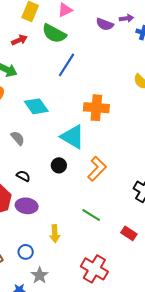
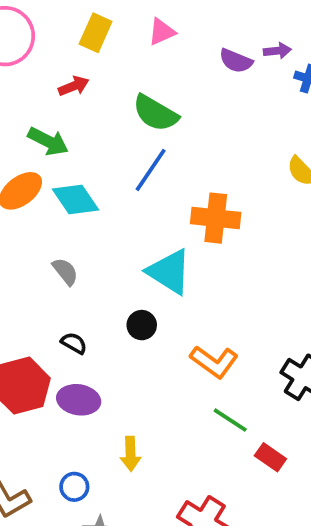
green semicircle: (54, 33) -> (155, 113), moved
blue line: (66, 65) -> (151, 170), moved
cyan diamond: (36, 106) -> (75, 199), moved
orange L-shape: (97, 169) -> (214, 362), moved, turned 80
green line: (91, 215) -> (230, 420), moved

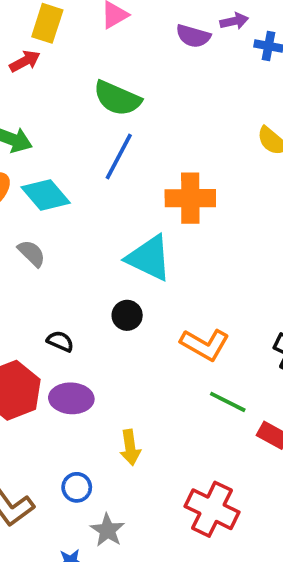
red arrow: (74, 86) -> (25, 61), moved
gray semicircle: (65, 271) -> (32, 253), moved

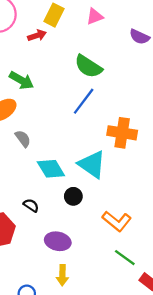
cyan diamond: (46, 195) -> (51, 169), moved
gray semicircle: (32, 253) -> (23, 139), moved
purple ellipse: (71, 398) -> (58, 241), moved

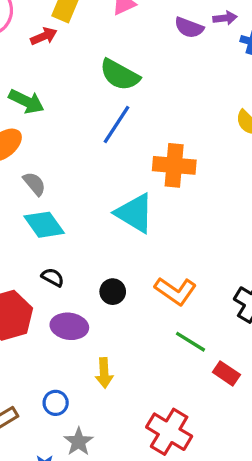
cyan diamond: (51, 169) -> (44, 225), moved
black circle: (73, 196) -> (113, 292), moved
purple ellipse: (58, 241) -> (69, 326), moved

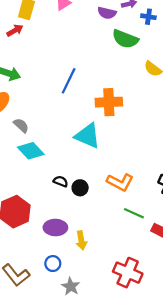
green semicircle: (120, 75) -> (125, 39), moved
black semicircle: (53, 277) -> (61, 181), moved
purple ellipse: (69, 326) -> (55, 228), moved

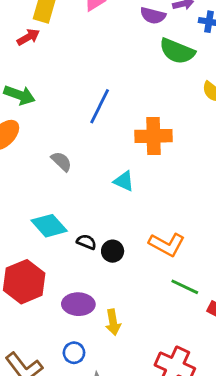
gray semicircle: (21, 125) -> (61, 161), moved
cyan triangle: (88, 136) -> (124, 181), size x0.6
cyan diamond: (31, 151) -> (49, 226), moved

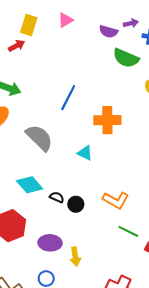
gray semicircle: (61, 161) -> (39, 138), size x1.8

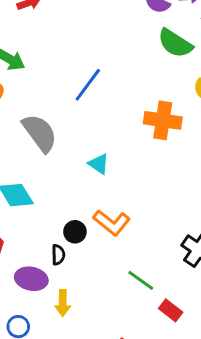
orange cross: (107, 120) -> (163, 120), moved
black semicircle: (57, 197) -> (58, 255), moved, turned 56
orange L-shape: (116, 200) -> (112, 223), moved

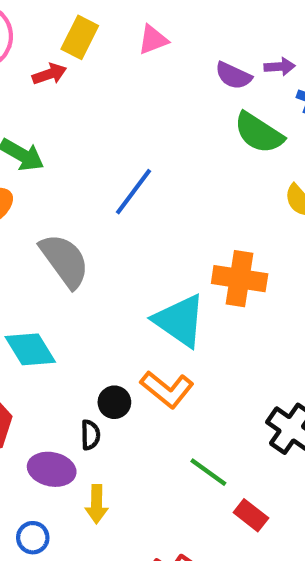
orange cross: (163, 120) -> (240, 279), moved
cyan triangle: (99, 164) -> (180, 321), moved, size x1.8

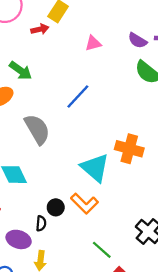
pink triangle: (153, 40) -> (93, 43), moved

